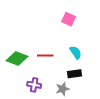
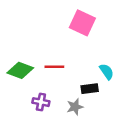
pink square: (69, 19) -> (82, 23), size x1.5
cyan semicircle: (76, 52) -> (107, 72), moved

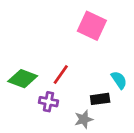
red line: (54, 67) -> (61, 75), turned -54
purple cross: (41, 102) -> (48, 102), moved

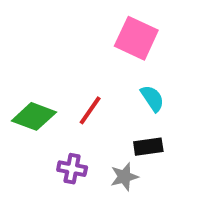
cyan semicircle: (119, 80) -> (152, 98), moved
purple cross: (48, 102) -> (72, 169), moved

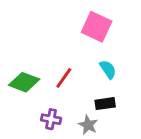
gray star: (124, 177) -> (88, 125), turned -30

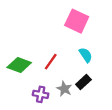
black rectangle: (105, 104) -> (83, 82), turned -35
gray star: (88, 125) -> (64, 89), moved

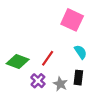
black rectangle: (83, 82) -> (78, 78), turned -40
purple cross: (41, 94) -> (38, 81), moved, turned 32

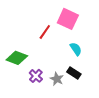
red line: (48, 58) -> (45, 32), moved
black rectangle: (78, 78) -> (74, 73), turned -64

